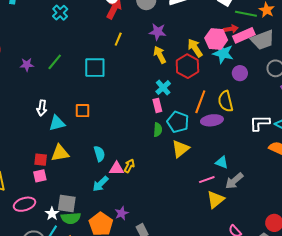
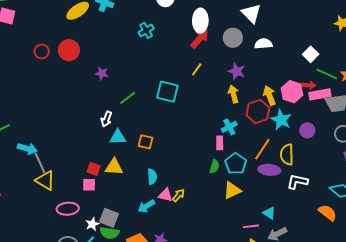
cyan star: (223, 53) -> (281, 120), moved
green line: (55, 62) -> (128, 98), moved
orange square: (82, 111) -> (145, 142), moved
white L-shape: (260, 123) -> (297, 182), moved

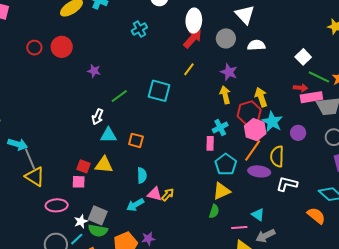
pink hexagon: (292, 92) -> (255, 130), moved
green semicircle: (214, 167) -> (214, 211), moved

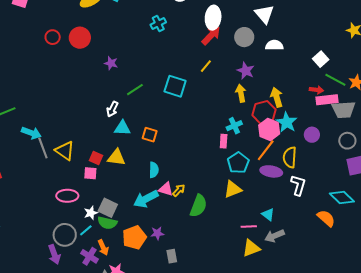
yellow triangle: (35, 177) -> (65, 151), moved
white L-shape: (287, 184) -> (298, 185), turned 90
cyan arrow: (135, 205) -> (146, 199), size x1.4
green semicircle: (214, 211) -> (198, 206), moved, size x1.6

